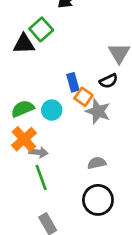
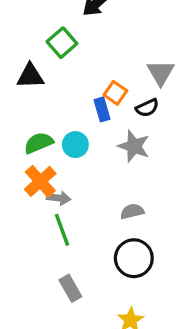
black triangle: (24, 44) -> (30, 76), moved
orange square: (83, 97) -> (115, 93), moved

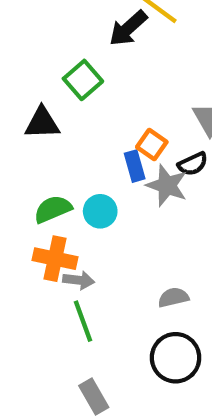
gray star: (134, 146) -> (167, 185), moved
orange cross: (40, 181) -> (55, 259), turned -36

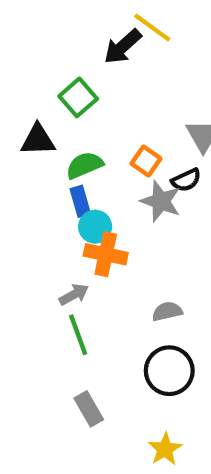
blue rectangle: (135, 166) -> (80, 201), moved
green semicircle: (53, 209) -> (85, 165), moved
orange cross: (55, 259) -> (106, 254), moved
gray arrow: (79, 280) -> (74, 294), turned -36

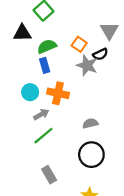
cyan circle: (95, 227) -> (30, 92), moved
green line: (78, 335) -> (43, 136), turned 70

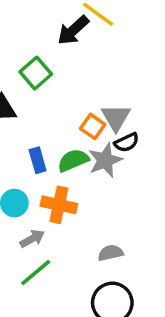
gray triangle: (109, 31) -> (116, 118), moved
green semicircle: (47, 46) -> (73, 160), moved
gray star: (87, 65) -> (105, 160), turned 30

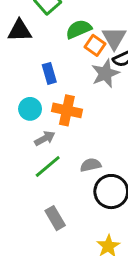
green semicircle: (73, 160) -> (79, 29), moved
gray semicircle: (111, 253) -> (91, 165), moved

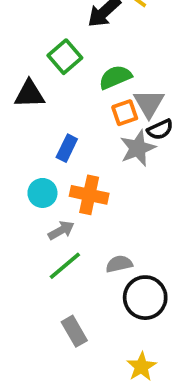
green semicircle: (79, 29) -> (115, 77), moved
orange square: (95, 45) -> (125, 113), turned 36
blue rectangle: (49, 73) -> (67, 148), turned 42

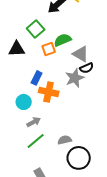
gray triangle: (149, 103) -> (81, 54), turned -30
orange square: (125, 113) -> (49, 49), moved
orange cross: (89, 195) -> (49, 92), moved

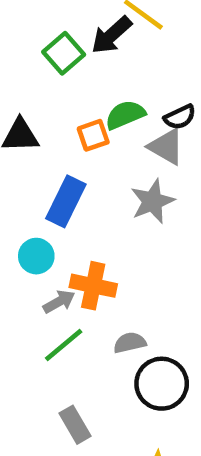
green square: (36, 29) -> (64, 53), moved
black semicircle: (87, 68) -> (180, 117), moved
blue rectangle: (37, 78) -> (66, 201), size x1.5
orange cross: (49, 92) -> (93, 286), moved

